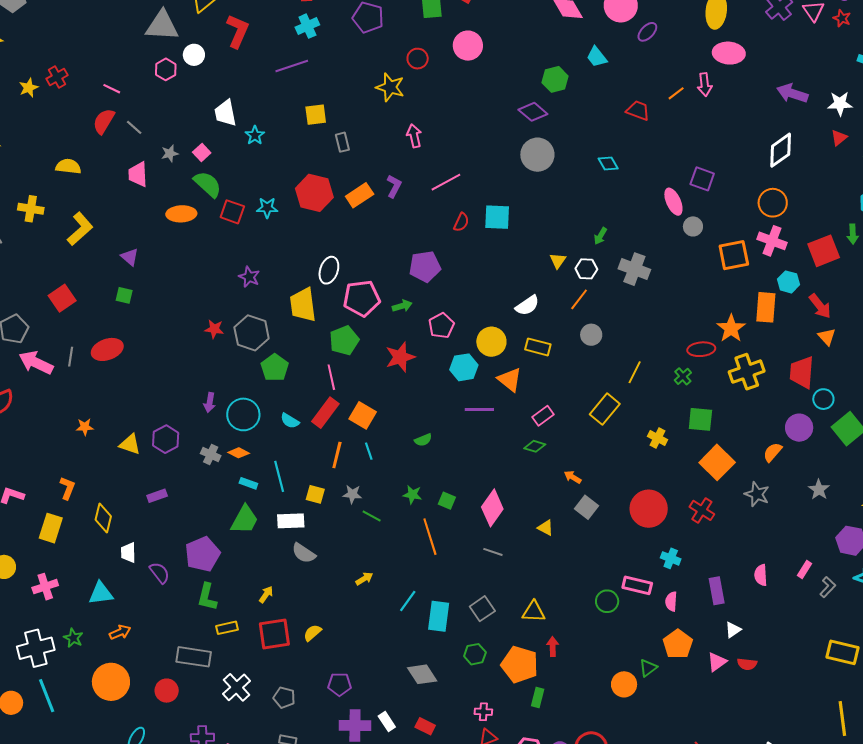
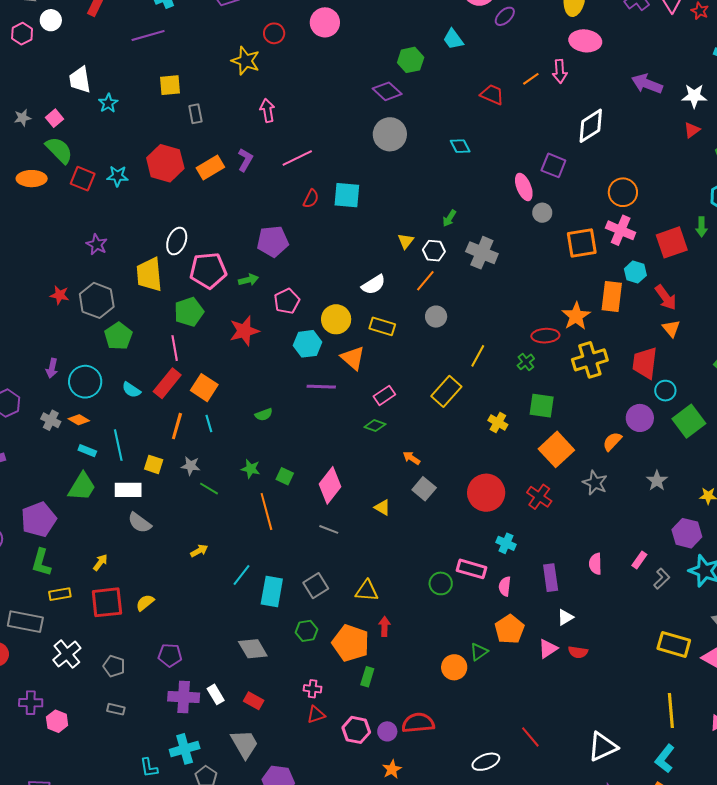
white diamond: (781, 150) -> (591, 126), moved

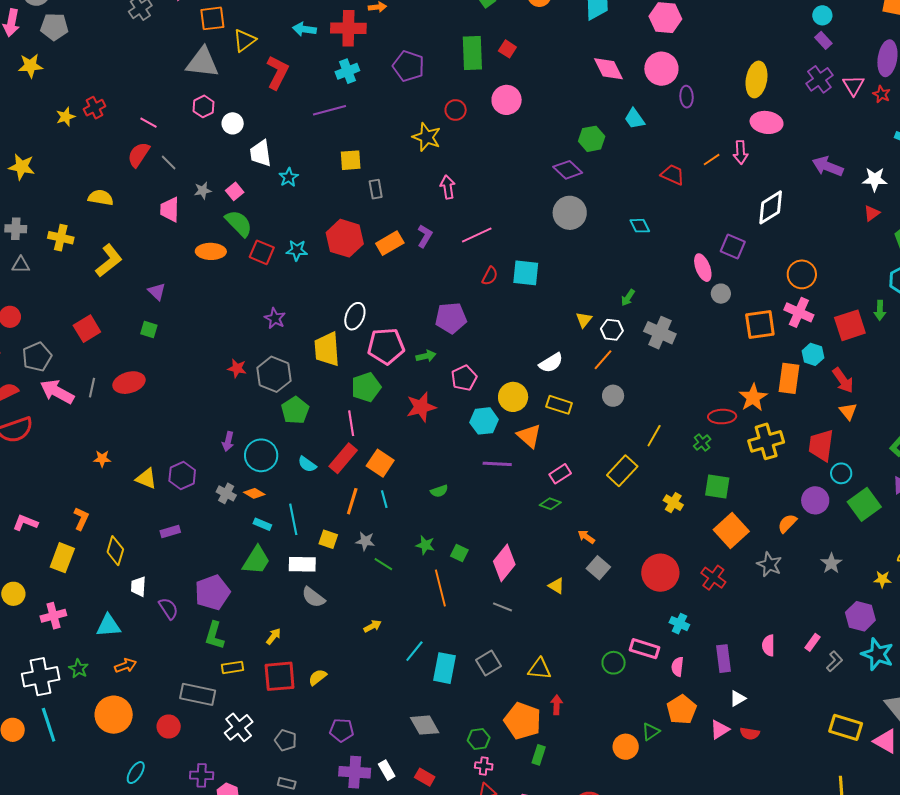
purple ellipse: (505, 16) -> (687, 97), turned -50
white circle: (51, 20) -> (233, 123), moved
green hexagon: (307, 631) -> (479, 739), moved

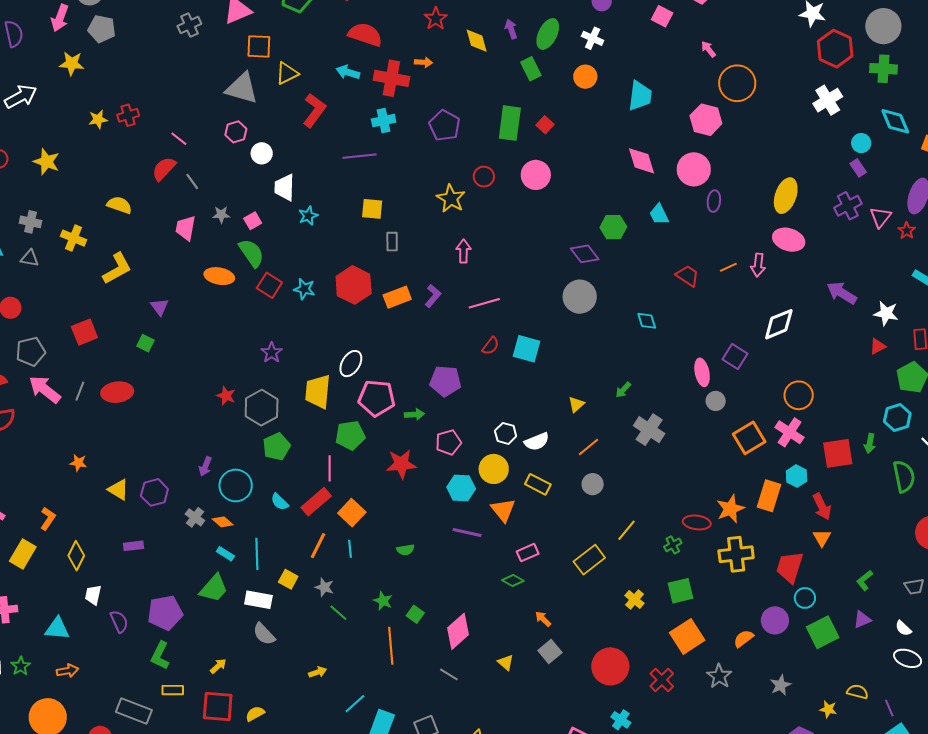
orange square: (760, 324) -> (749, 438), turned -32
white hexagon: (612, 330) -> (506, 433), moved
green square: (717, 487) -> (680, 591), turned -32

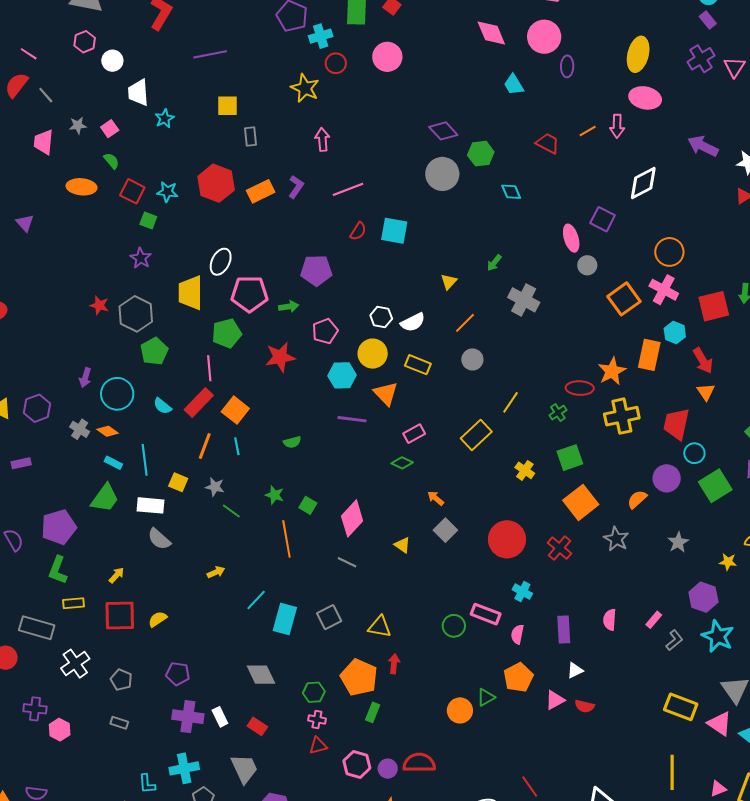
cyan cross: (384, 121) -> (321, 36), moved
green hexagon: (613, 227) -> (481, 154), moved
green semicircle: (251, 253) -> (111, 161), size x0.6
green square: (145, 343) -> (148, 221), moved

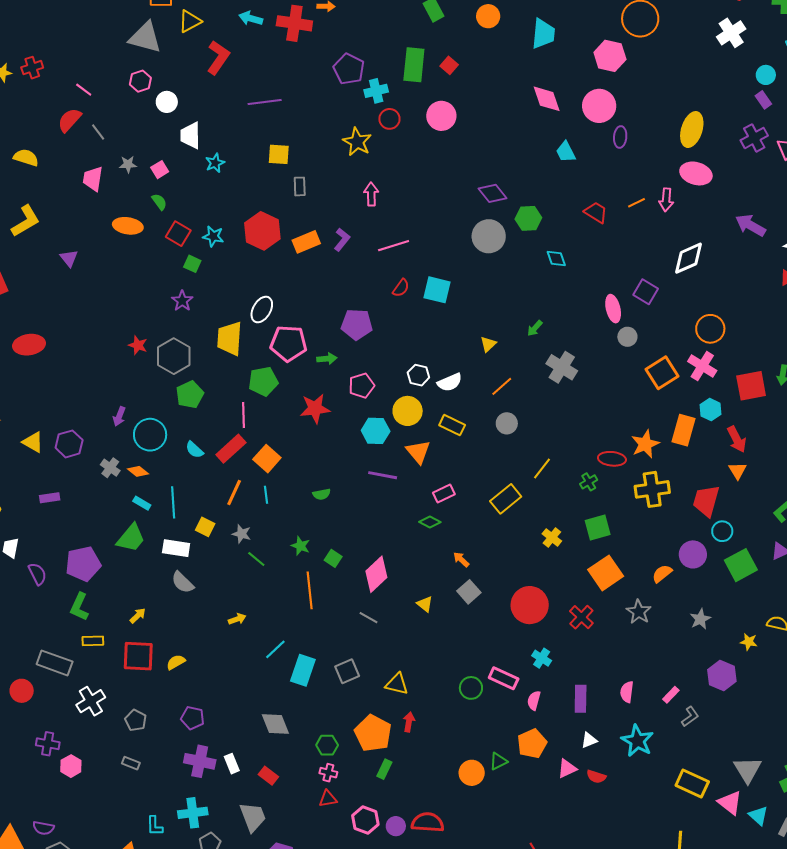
cyan star: (718, 636) -> (637, 741), moved

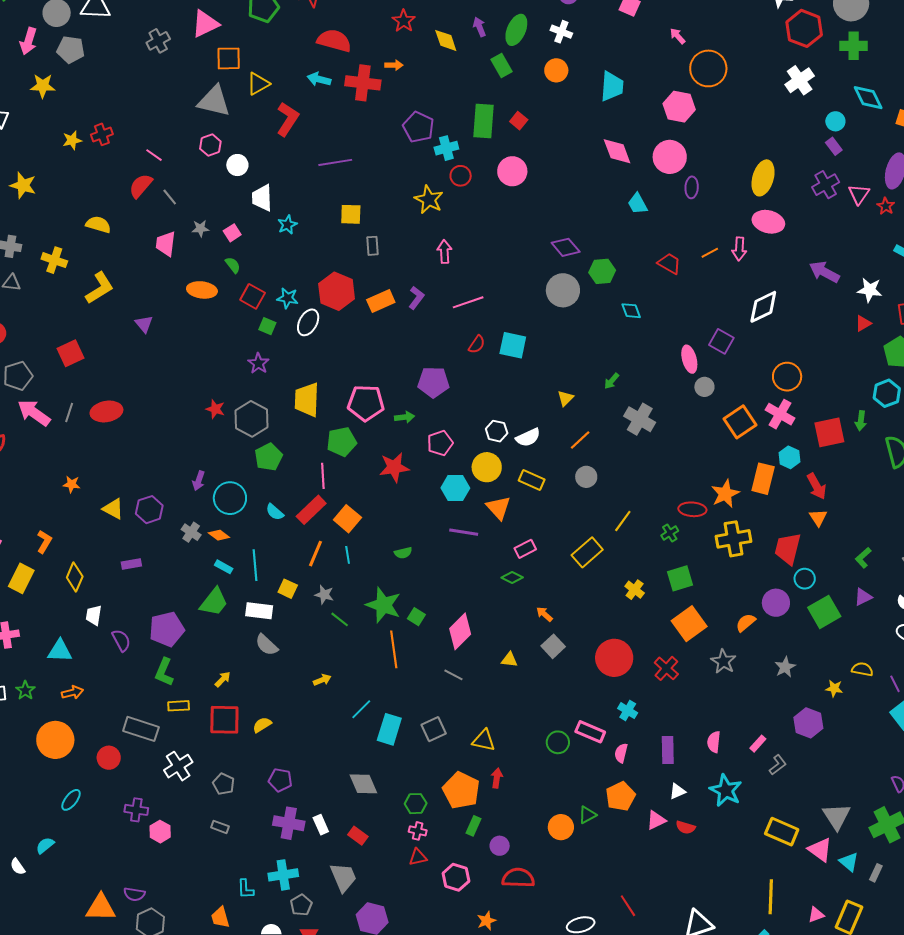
white ellipse: (262, 310) -> (308, 322), moved
green star: (300, 546) -> (383, 605), size x1.8
yellow triangle: (425, 604) -> (509, 660), turned -30
purple circle: (396, 826) -> (500, 846), moved

